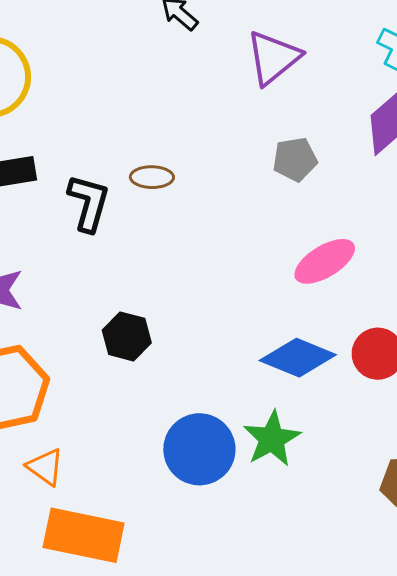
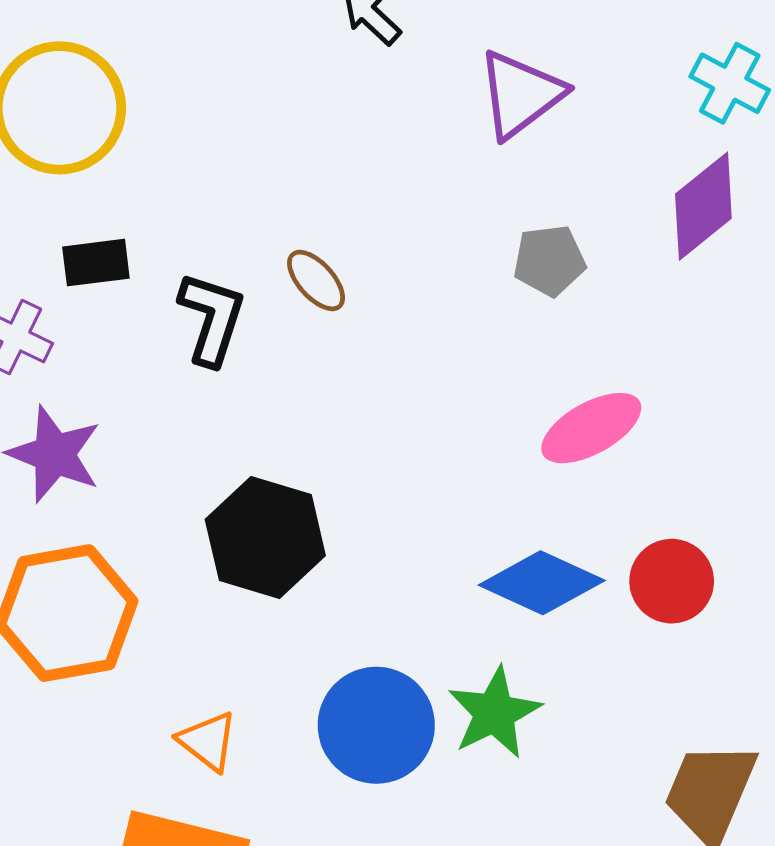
brown ellipse: (152, 177) -> (316, 280), turned 45
black hexagon: (127, 336) -> (265, 538), size x1.5
orange triangle: (45, 467) -> (208, 741), moved

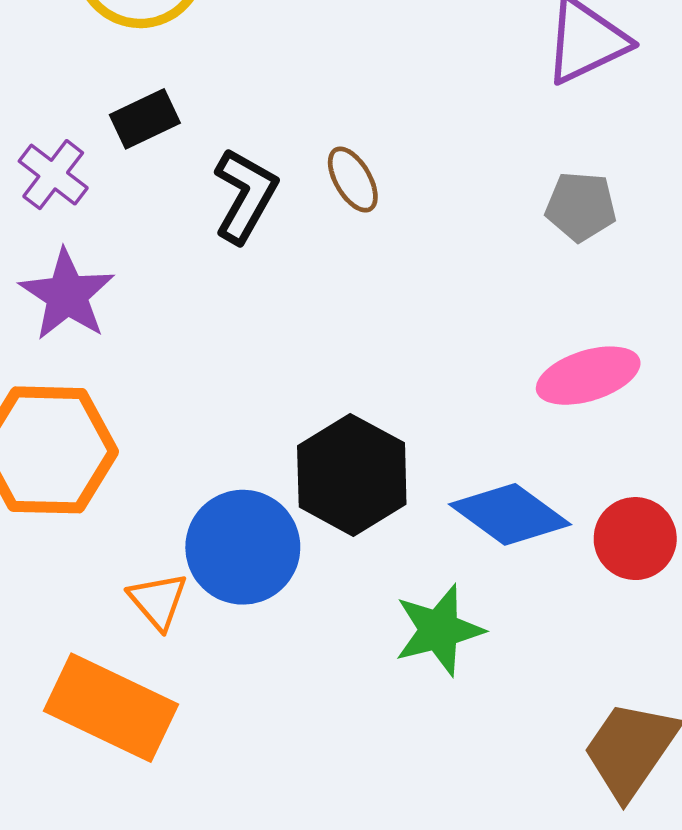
black rectangle: (96, 263) -> (145, 119), turned -30
black hexagon: (265, 538) -> (352, 475), moved
blue circle: (376, 725) -> (243, 547), moved

